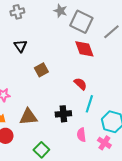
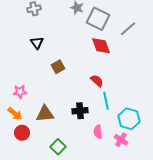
cyan line: (89, 104) -> (106, 101), turned -30

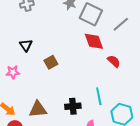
black triangle: (37, 43) -> (26, 45), moved
red semicircle: (97, 81) -> (114, 61), moved
pink star: (20, 92) -> (13, 72), moved

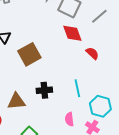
brown square: (51, 62) -> (29, 54), size x1.6
black cross: (73, 106) -> (44, 90), moved

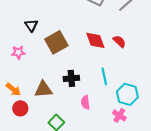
red diamond: (72, 33) -> (95, 40), moved
pink semicircle: (69, 119) -> (85, 102), moved

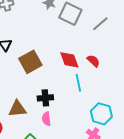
cyan line: (104, 76) -> (78, 83), moved
pink semicircle: (85, 102) -> (46, 119), moved

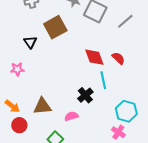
brown square: (30, 62) -> (55, 27), moved
black cross: (45, 98) -> (85, 95), moved, turned -35
pink semicircle: (46, 119) -> (71, 116), turned 80

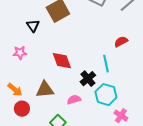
red diamond: (94, 57) -> (62, 61), moved
red semicircle: (118, 58) -> (121, 42), turned -72
cyan hexagon: (126, 111) -> (106, 95), moved

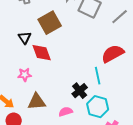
red semicircle: (121, 42) -> (113, 54), size x1.6
pink star: (20, 53) -> (25, 75), moved
red diamond: (62, 61) -> (42, 53), moved

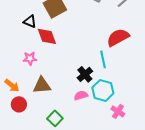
black triangle: (25, 38) -> (30, 21), turned -32
pink semicircle: (66, 112) -> (81, 95), moved

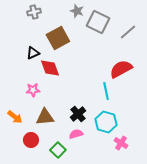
black triangle: (30, 21) -> (33, 53), turned -48
black cross: (85, 74) -> (78, 114), moved
pink semicircle: (81, 95) -> (76, 134), moved
red circle: (19, 104) -> (31, 140), moved

